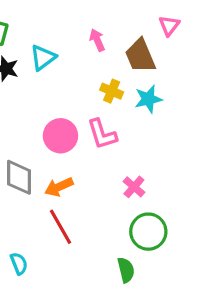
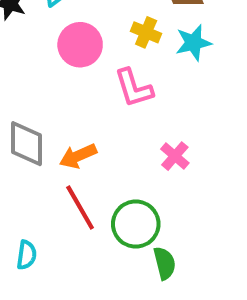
pink circle: (60, 136) -> (80, 45), moved
green circle: (148, 232) -> (136, 224), moved
cyan semicircle: (19, 264) -> (27, 255), turned 30

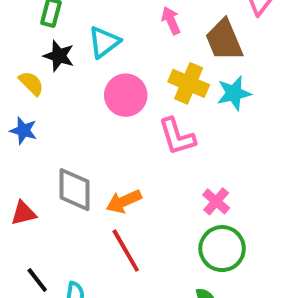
yellow cross: (146, 32) -> (189, 83), size x1.4
green circle: (136, 224) -> (222, 249), moved

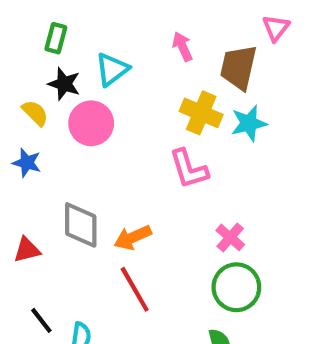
brown trapezoid: (224, 40) -> (238, 67), turned 36
pink circle: (126, 95) -> (91, 123), moved

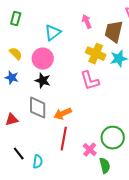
green rectangle: (56, 38) -> (16, 19), moved
black star: (64, 84) -> (43, 81), moved
pink cross: (230, 237) -> (90, 150), moved
red line: (135, 289) -> (64, 139), turned 40

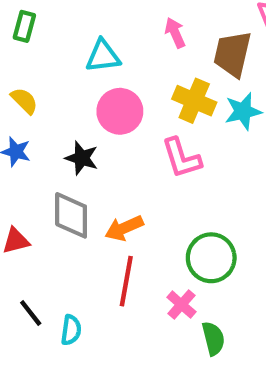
cyan triangle: (53, 33) -> (103, 56), turned 30
pink circle: (43, 59) -> (120, 111), moved
green circle: (113, 138) -> (211, 258), moved

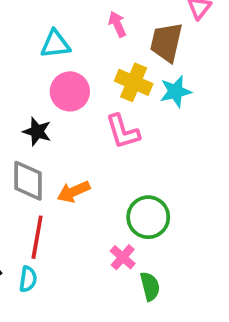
red line: (126, 281) -> (37, 237), moved

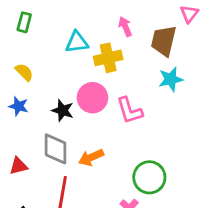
yellow cross: (134, 82) -> (108, 58), moved, turned -36
pink circle: (70, 91) -> (92, 98), moved

